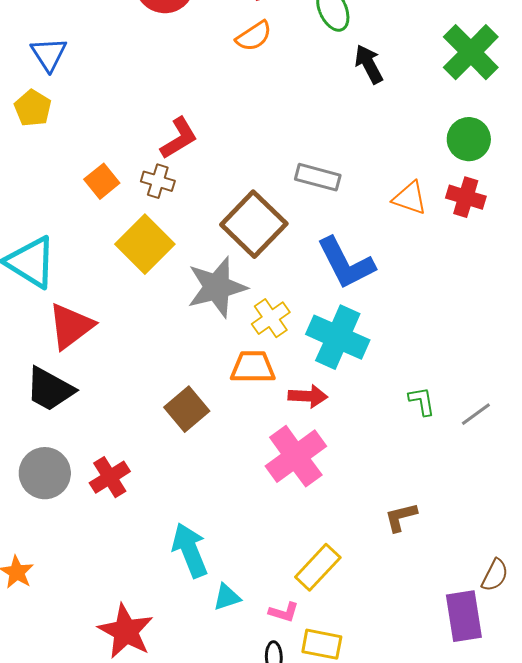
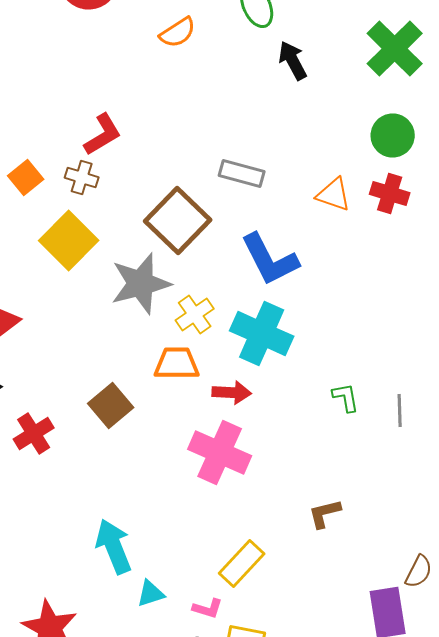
gray line: (476, 414) -> (400, 410), turned -56
pink cross: (296, 456) -> (220, 452), turned -30
red cross: (110, 477) -> (34, 434), moved

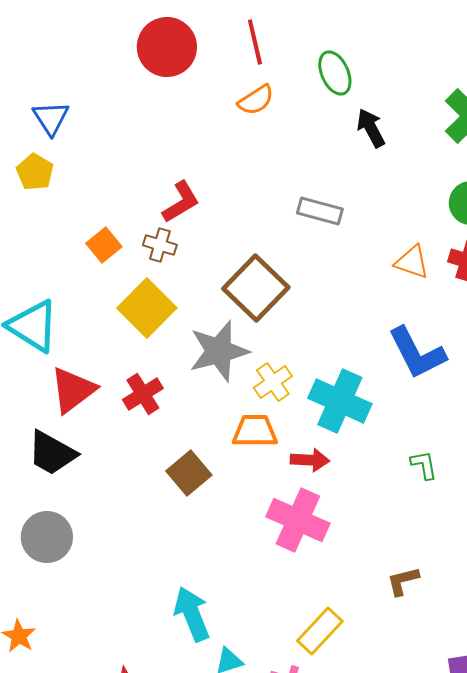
gray rectangle: (242, 174) -> (320, 211), moved
blue L-shape: (270, 260) -> (417, 353), moved
red cross: (34, 434) -> (143, 394), moved

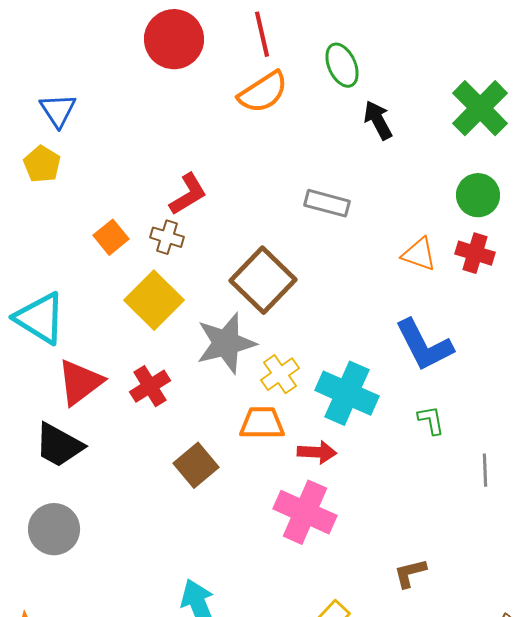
orange semicircle: (256, 100) -> (263, 92), size x1.4
green L-shape: (424, 465) -> (431, 420), moved

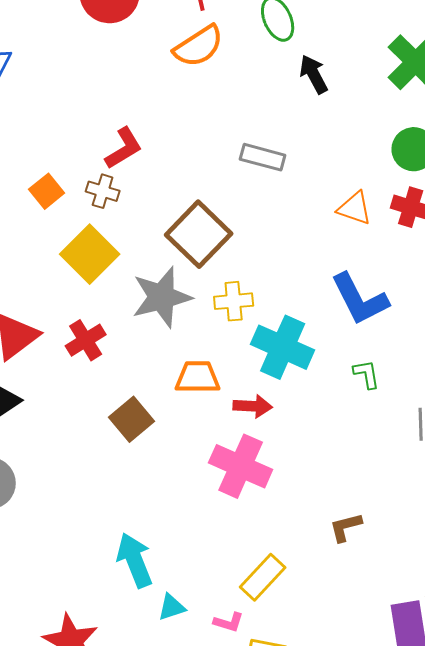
yellow cross: (280, 374) -> (234, 301), moved, turned 30

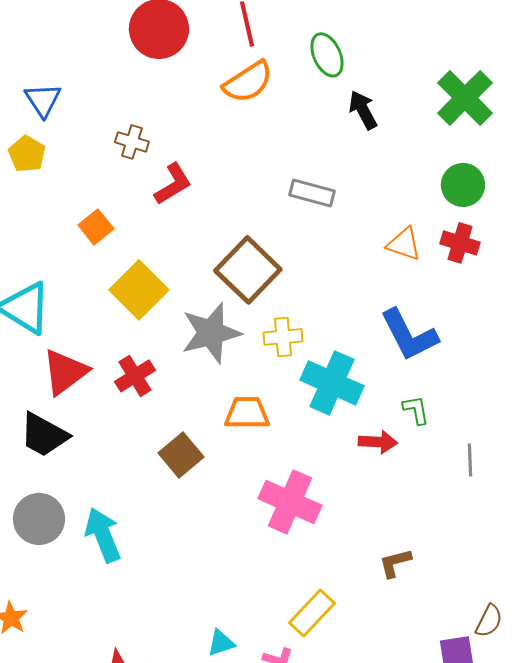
brown cross: (103, 191) -> (132, 142), moved
red arrow: (253, 406) -> (378, 442), moved
cyan arrow: (135, 560) -> (103, 535), moved

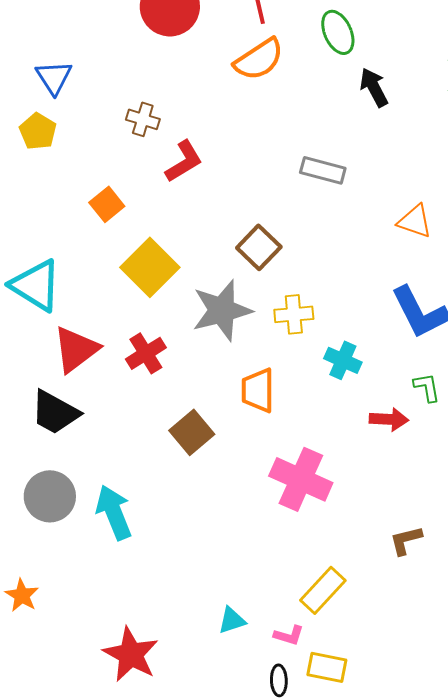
brown square: (248, 270) -> (259, 247), size x0.7
cyan cross: (332, 383) -> (343, 360), size x0.6
orange trapezoid: (247, 413) -> (258, 390), turned -90

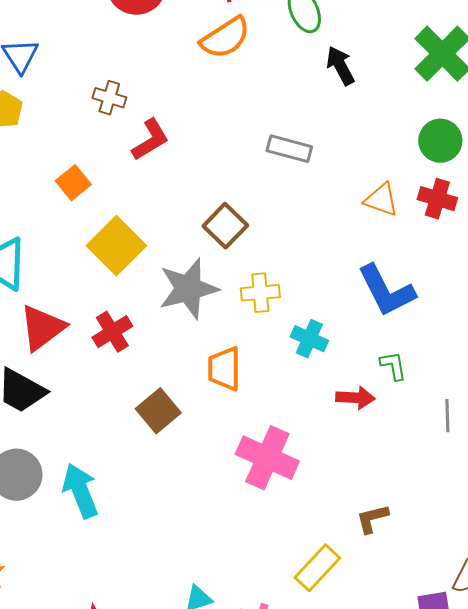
yellow rectangle: (323, 590) -> (317, 568), moved

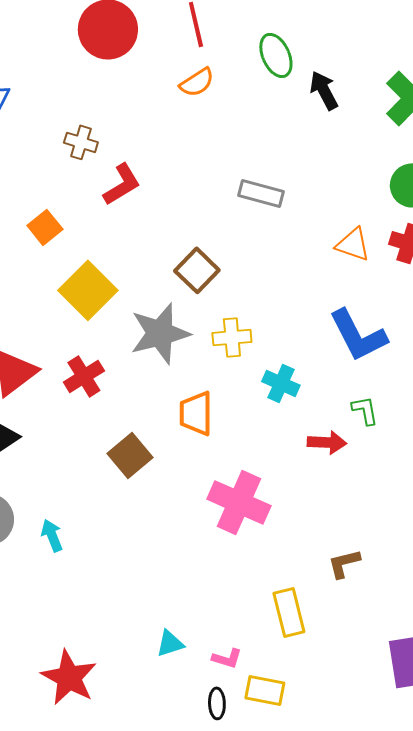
orange semicircle: (225, 38) -> (197, 82), size x0.7
black arrow: (340, 66) -> (324, 90), moved
cyan arrow: (80, 491) -> (52, 535), size x0.6
yellow rectangle: (317, 568) -> (289, 612), turned -57

